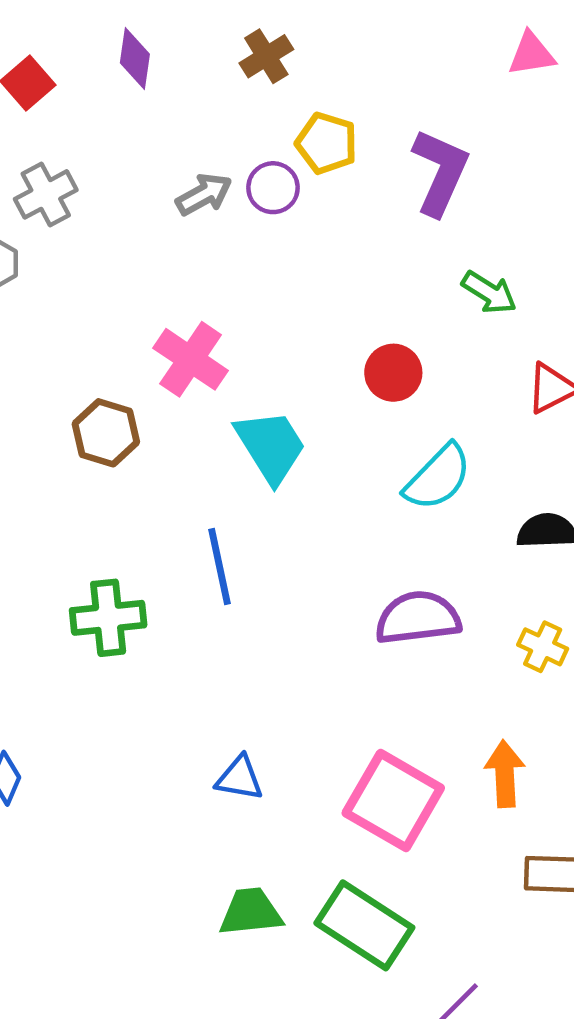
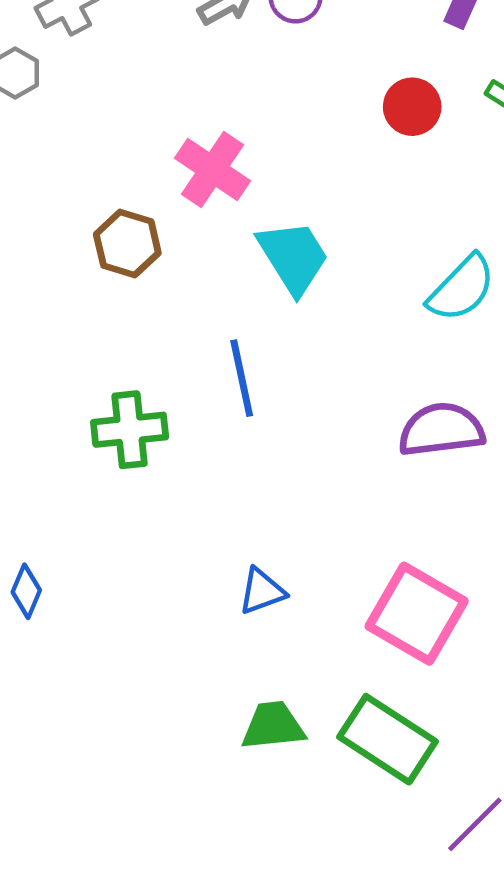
red circle: (393, 373) -> (412, 107), moved
blue triangle: (240, 778) -> (262, 591), turned -30

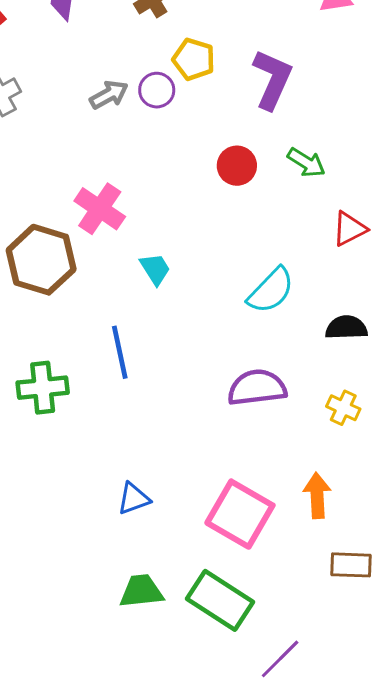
brown hexagon: (127, 244) -> (41, 260), size x1.5
cyan trapezoid: (293, 257) -> (155, 269), size x0.6

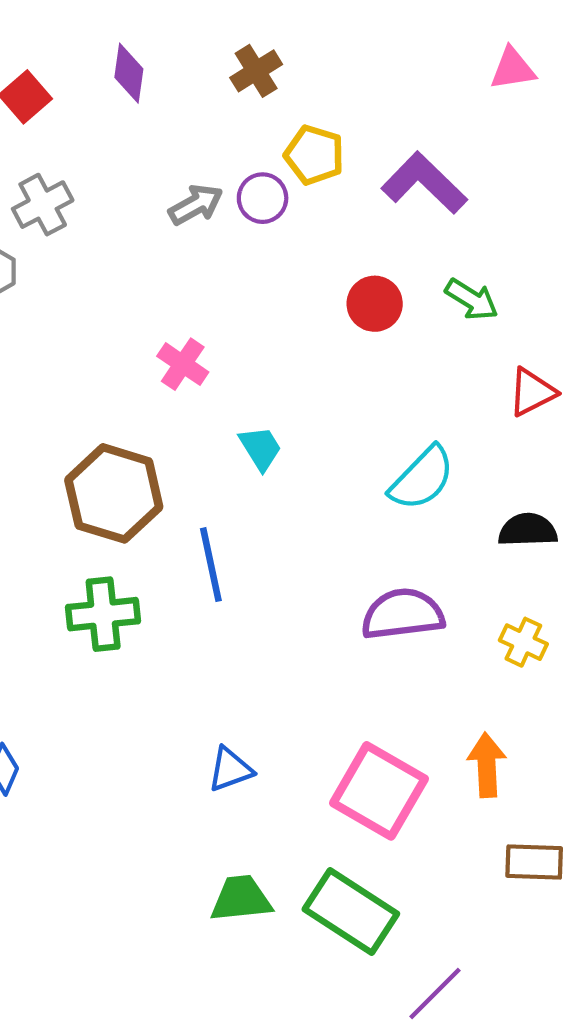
purple L-shape: (272, 79) -> (424, 183), turned -70
pink cross: (100, 209) -> (183, 364), size x0.7
brown hexagon: (41, 260) -> (114, 493), moved

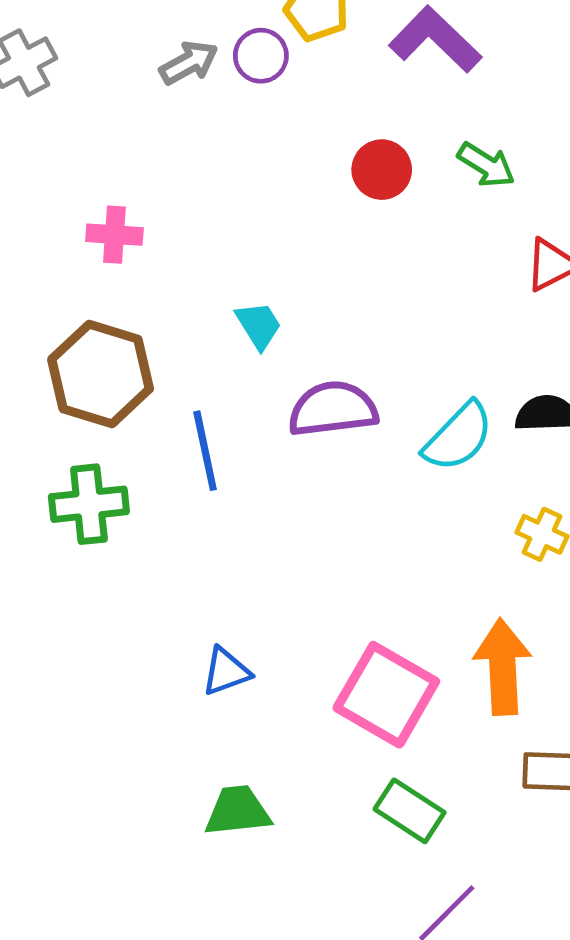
pink cross: (183, 364) -> (114, 235), moved, turned -30
cyan semicircle: (422, 478) -> (458, 437), moved
purple semicircle: (403, 614) -> (333, 409), moved
orange arrow: (487, 765) -> (503, 667), size x1.4
green rectangle: (351, 912) -> (410, 811), moved, size x0.7

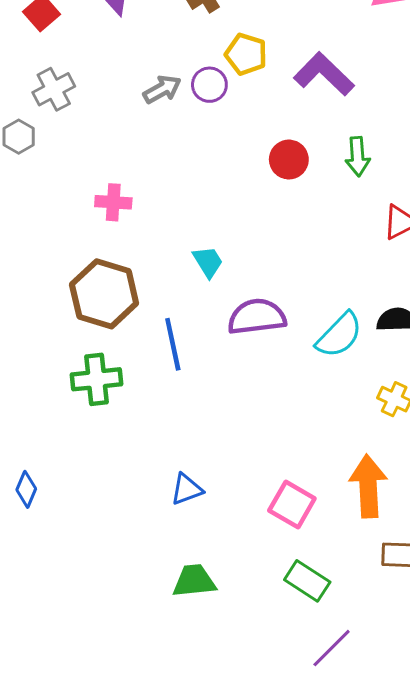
green arrow: (486, 165) -> (358, 156), turned 54
pink square: (386, 695) -> (292, 505), size x0.7

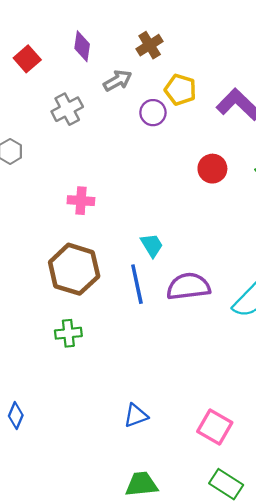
gray cross: (54, 89) -> (67, 109), moved
gray arrow: (162, 89) -> (118, 81), moved
blue line: (173, 344) -> (137, 284), moved
green cross: (96, 379) -> (68, 333), size x0.7

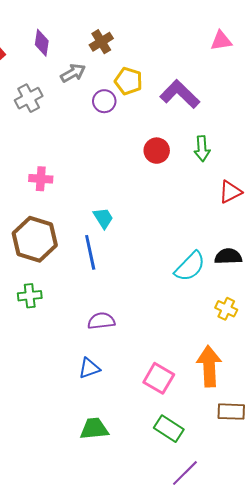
purple semicircle: (188, 286) -> (101, 321), moved, size x0.7

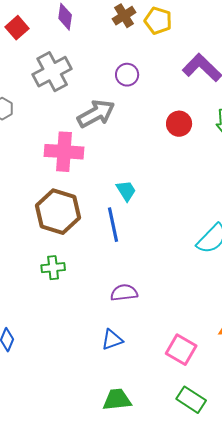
gray arrow: (73, 73) -> (96, 114), moved, size x1.5
yellow pentagon: (128, 81) -> (158, 21), moved
gray cross: (29, 98) -> (52, 72), size x1.4
pink cross: (41, 179) -> (64, 152), size x1.6

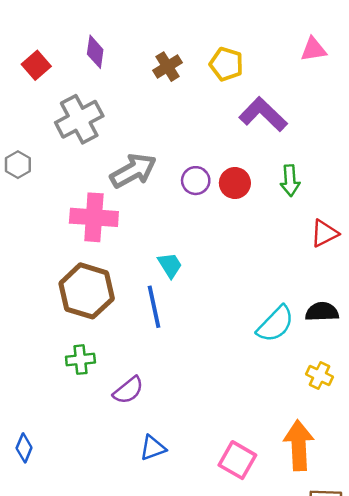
brown cross: (124, 16) -> (167, 67), moved
yellow pentagon: (158, 21) -> (226, 64), moved
purple circle: (127, 75) -> (196, 181), moved
purple semicircle: (124, 293) -> (128, 390), moved, turned 148

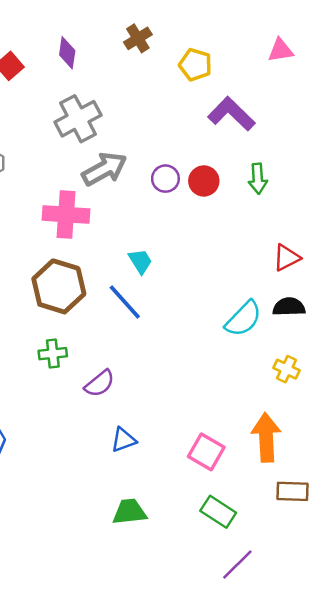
brown cross: (167, 67) -> (138, 38), moved
gray cross: (79, 119) -> (78, 119), moved
red triangle: (324, 233) -> (287, 258), moved
blue line: (154, 307) -> (125, 302), turned -30

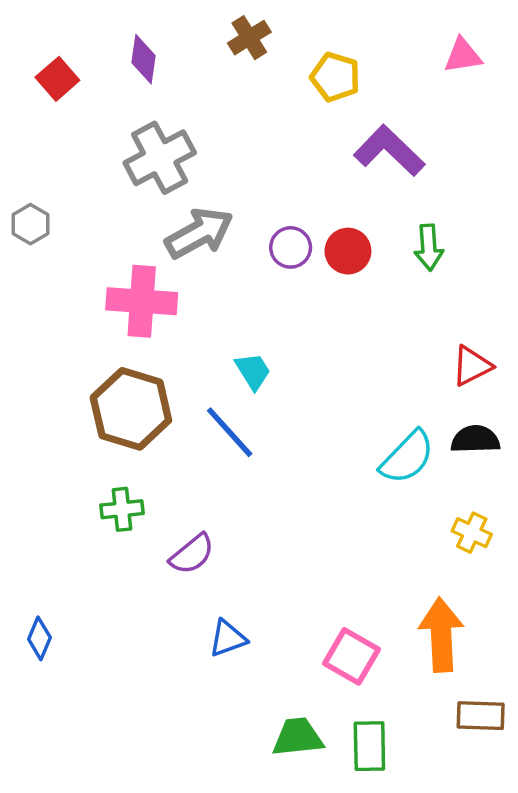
green trapezoid: (130, 512) -> (298, 737), moved
green rectangle: (218, 512) -> (369, 746), turned 56

